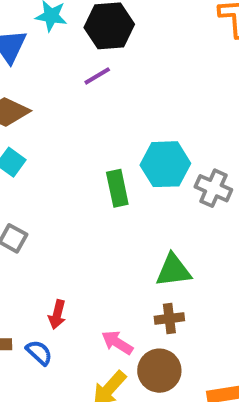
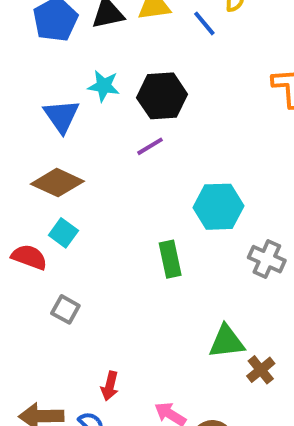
cyan hexagon: (165, 164) -> (218, 207), moved
brown cross: (169, 318) -> (261, 370), moved, turned -32

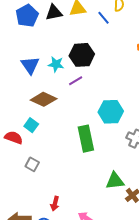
cyan star: (104, 86) -> (56, 64), moved
brown diamond: (57, 183) -> (44, 99), moved
green rectangle: (170, 259) -> (86, 139), size x1.4

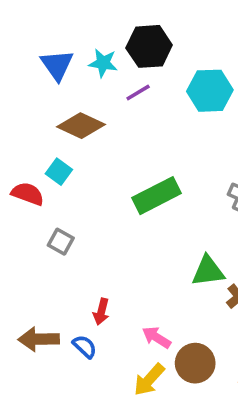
cyan hexagon: (111, 112) -> (210, 91), moved
green rectangle: (86, 139) -> (156, 196), turned 75

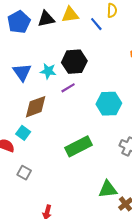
cyan hexagon: (210, 91) -> (109, 104), moved
brown diamond: (81, 126) -> (36, 107), turned -45

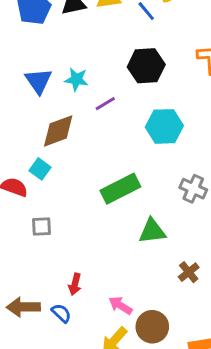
black hexagon: (74, 62) -> (146, 66), moved
gray square: (24, 173) -> (42, 227), turned -32
green triangle: (108, 189) -> (152, 231), moved

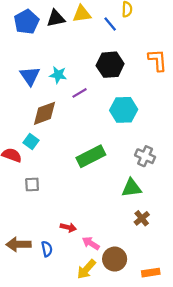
green triangle: (152, 231) -> (132, 188), moved
red arrow: (75, 284) -> (68, 227), moved, turned -91
blue semicircle: (61, 313) -> (47, 249), turned 35

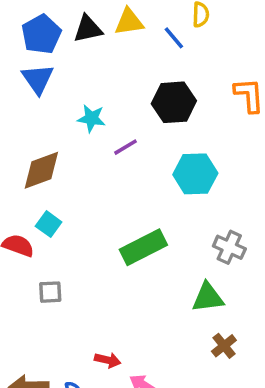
blue triangle: (30, 76) -> (38, 79), moved
brown diamond: (45, 113) -> (41, 170), moved

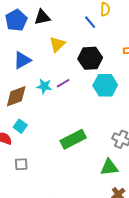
yellow triangle: (129, 22) -> (57, 44), moved, turned -36
blue triangle: (38, 79) -> (22, 60), moved, turned 36
cyan star: (91, 118) -> (44, 86), moved
cyan hexagon: (195, 174) -> (105, 85), moved

